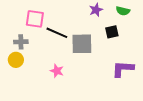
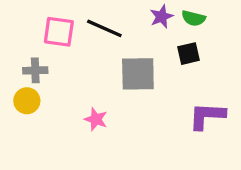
green semicircle: (123, 11) -> (194, 18), moved
black line: (57, 33) -> (104, 28), moved

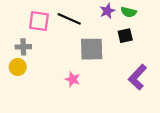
purple L-shape: (207, 116) -> (138, 77), turned -50
pink star: (96, 119) -> (73, 79), moved

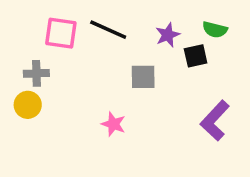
purple star: (107, 11) -> (168, 35), moved
green semicircle: (129, 12) -> (215, 30), moved
gray square: (92, 49) -> (143, 77), size x0.7

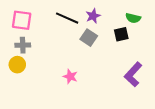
pink square: (61, 33) -> (22, 20), moved
purple star: (168, 35) -> (93, 16), moved
gray square: (143, 77) -> (89, 38), moved, turned 35

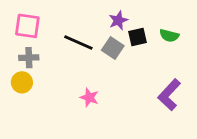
black line: (67, 18) -> (78, 42), moved
green semicircle: (133, 18) -> (169, 36), moved
black square: (121, 34) -> (138, 37), moved

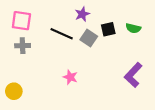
purple star: (118, 20) -> (82, 14), moved
yellow circle: (22, 82) -> (14, 91), moved

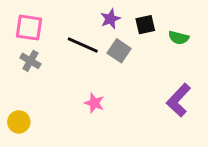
black square: (108, 29) -> (145, 25), moved
gray cross: (23, 46) -> (30, 61), turned 32

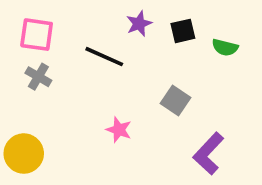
gray square: (119, 51) -> (176, 100), moved
purple L-shape: (179, 100) -> (209, 154), moved
yellow circle: (19, 122) -> (24, 154), size x1.4

